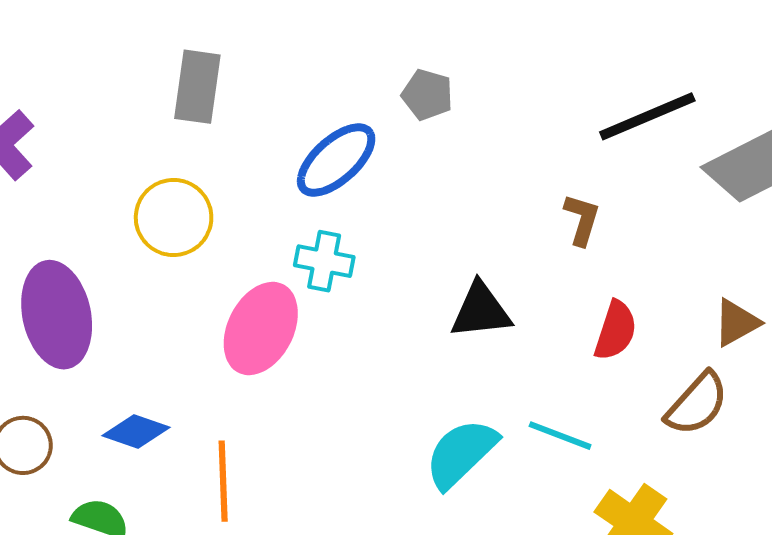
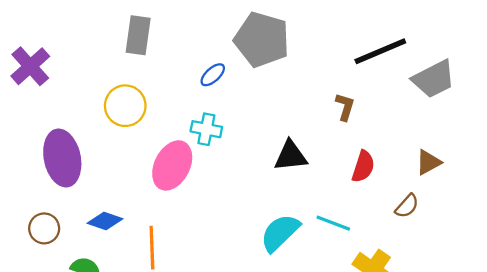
gray pentagon: (427, 95) -> (262, 40), size x2.0
blue ellipse: (336, 160) -> (213, 75), size x0.6
brown semicircle: (697, 404) -> (407, 206), size x0.7

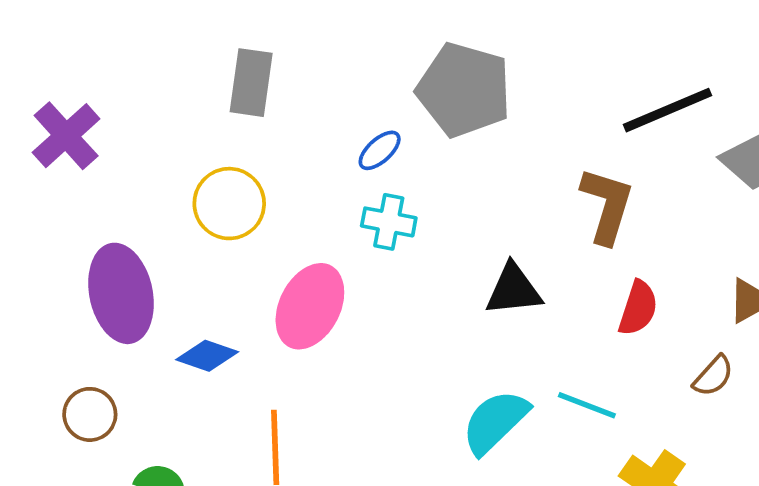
brown L-shape: (345, 107) -> (607, 205), size x1.6
cyan cross: (206, 129) -> (389, 222), moved
blue diamond: (105, 221) -> (207, 356), moved

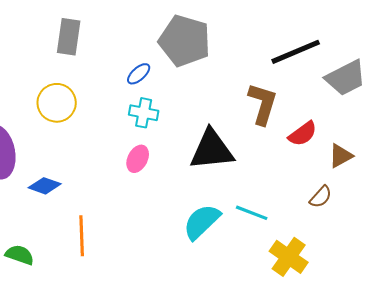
black triangle: (513, 290) -> (212, 150), size x1.4
pink ellipse: (310, 306) -> (138, 159), moved, size x0.6
red semicircle: (638, 308) -> (303, 134), moved, turned 36

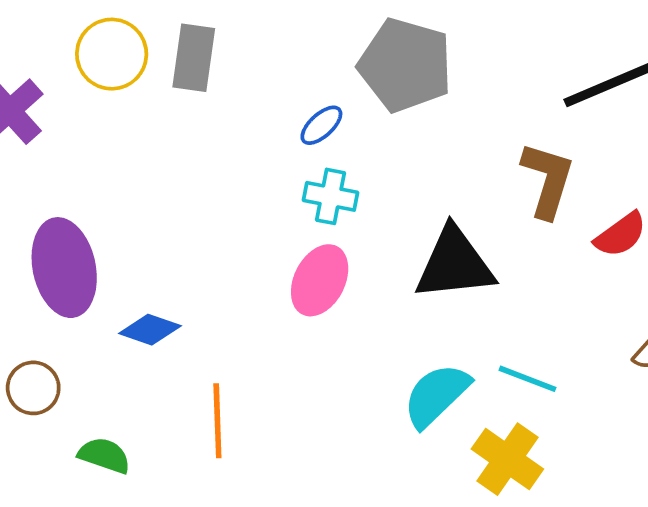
yellow circle: (57, 103) -> (112, 54), moved
pink ellipse: (138, 159) -> (320, 280), size x1.4
yellow cross: (289, 257) -> (507, 459), moved

